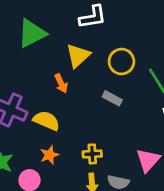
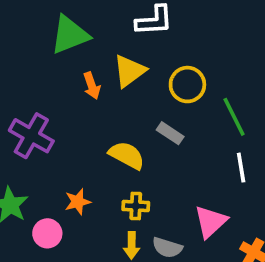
orange arrow: (61, 83) -> (92, 86), moved
yellow semicircle: (46, 121) -> (127, 155), moved

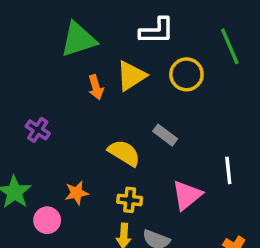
yellow circle: (187, 85) -> (186, 74), moved
green line: (234, 117) -> (230, 46), moved
purple cross: (31, 136) -> (38, 130), size x0.6
pink triangle: (211, 222) -> (187, 195), moved

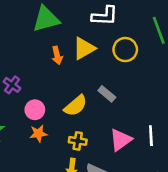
yellow semicircle: (124, 153) -> (76, 106), turned 105
white line: (228, 170) -> (151, 136), moved
pink circle: (47, 220) -> (35, 110), moved

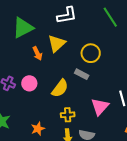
yellow circle: (125, 50) -> (91, 53), moved
pink circle: (35, 110) -> (29, 83), moved
orange star: (38, 134) -> (38, 129), moved

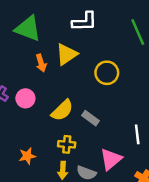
green triangle: (23, 28) -> (28, 29), turned 40
gray rectangle: (82, 74) -> (91, 118), moved
pink triangle: (100, 107) -> (111, 159), moved

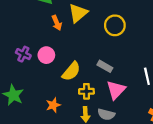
yellow semicircle: (62, 110) -> (71, 71), moved
pink triangle: (111, 159) -> (116, 90), moved

